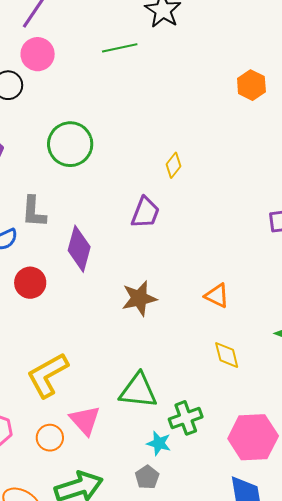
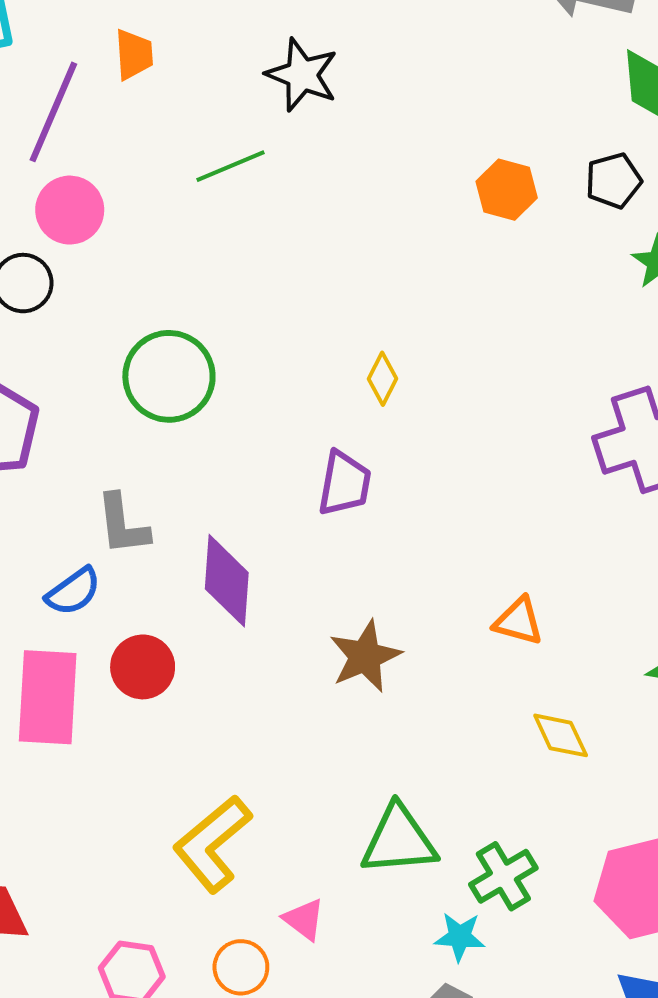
pink triangle: (85, 420) -> (304, 919), size x0.7

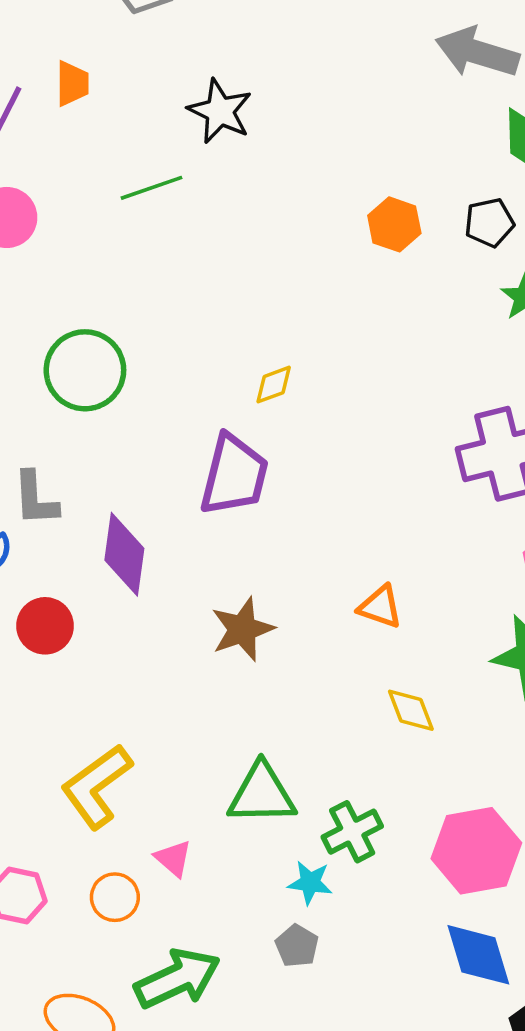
yellow diamond: (382, 379) -> (274, 385), turned 39
purple trapezoid: (344, 483) -> (234, 475), size x1.4

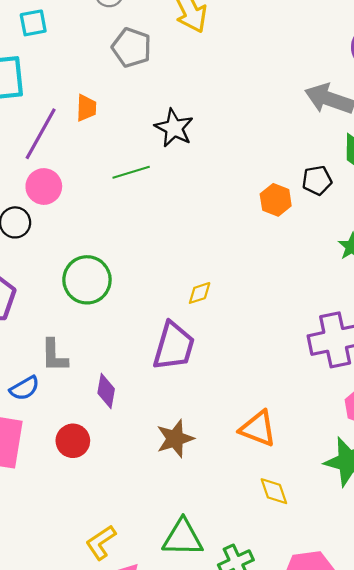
black pentagon: (489, 223) -> (317, 180), moved
purple diamond: (124, 554) -> (106, 391), size x0.7
orange triangle: (380, 607) -> (258, 429), size x1.4
red circle: (45, 626) -> (73, 441), moved
yellow L-shape: (97, 786) -> (101, 542), moved, size x0.7

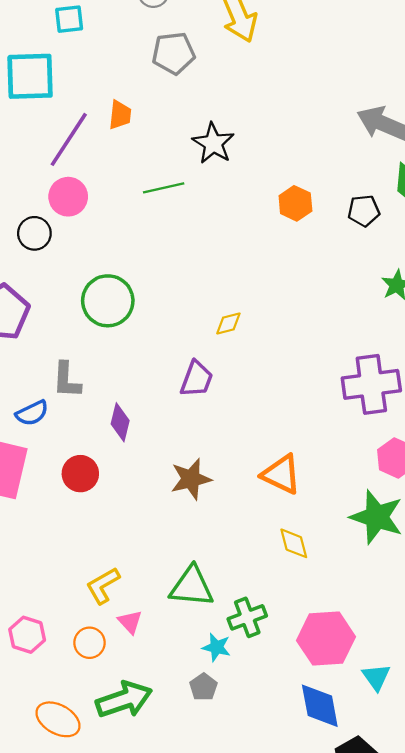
gray pentagon: (132, 48) -> (174, 53), turned -30
orange hexagon: (276, 200) -> (295, 203), moved
purple trapezoid: (174, 346) -> (196, 379), size x0.7

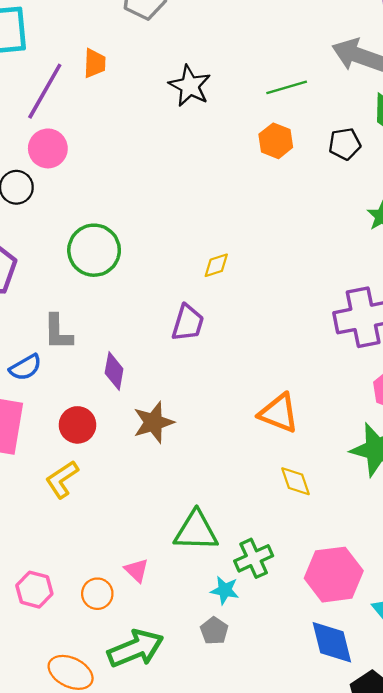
green line: (164, 188) -> (287, 87), moved
brown star: (191, 479) -> (153, 422), moved
yellow L-shape: (103, 586) -> (62, 479), moved

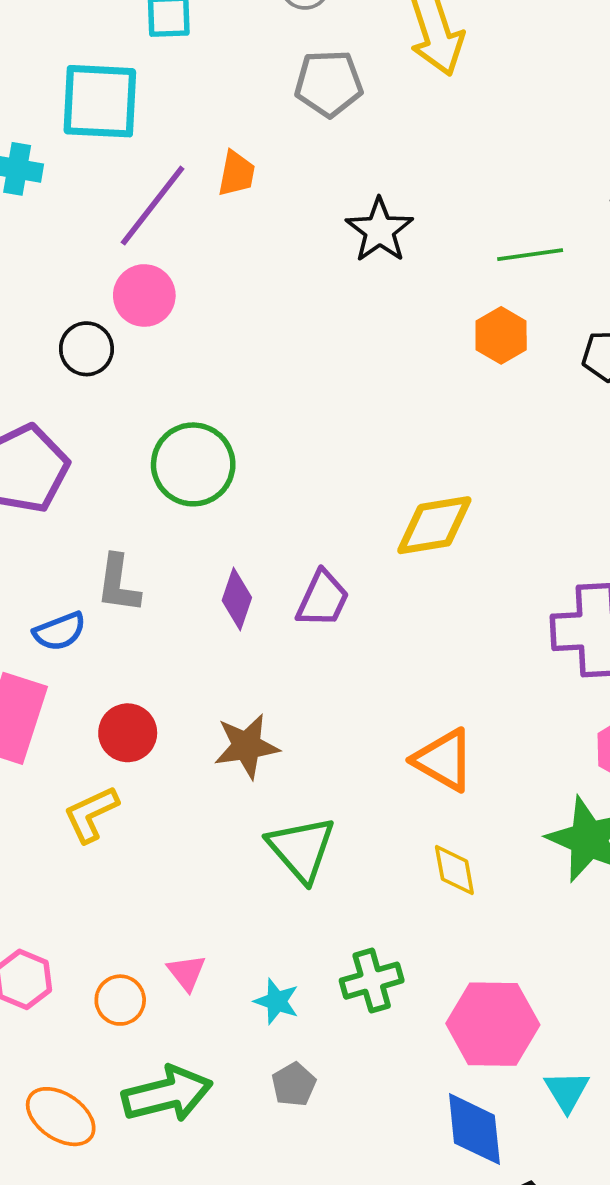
yellow diamond: (216, 265) -> (434, 525), moved, size x1.8
purple diamond: (114, 371) -> (237, 599), moved
green triangle: (196, 531) -> (301, 849), moved, turned 39
cyan star: (225, 590) -> (277, 1001), moved

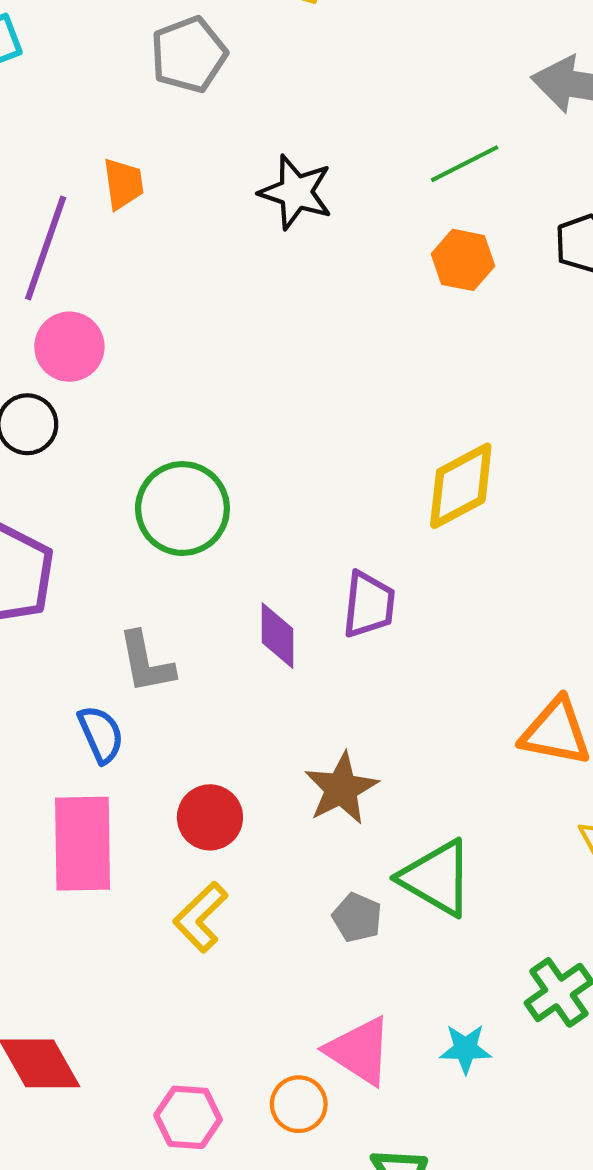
blue semicircle: (60, 631) -> (101, 734), turned -74
pink triangle: (187, 973) -> (359, 1051), size x1.6
gray pentagon: (294, 1084) -> (357, 918), moved

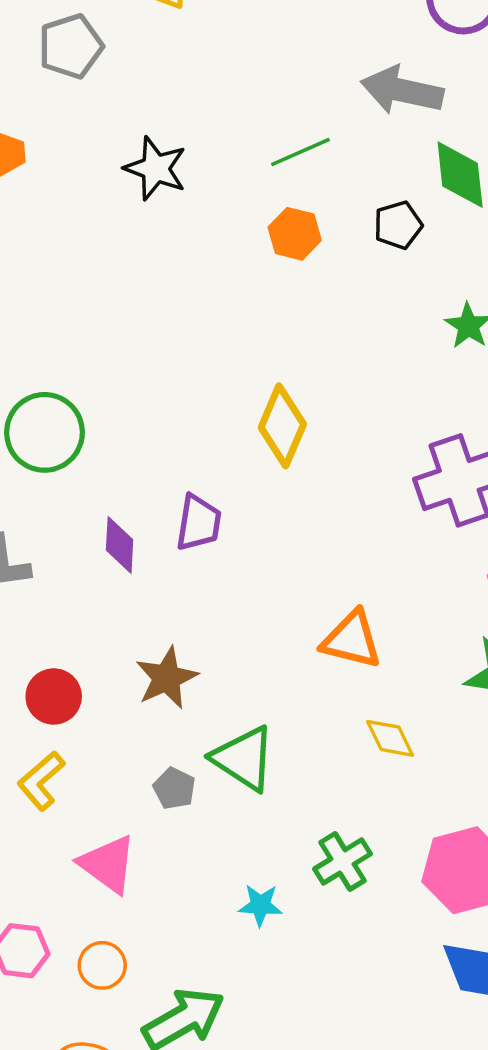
yellow diamond: (461, 486) -> (282, 426), turned -42
pink triangle: (359, 1051) -> (108, 864), moved
orange circle: (299, 1104) -> (102, 965), moved

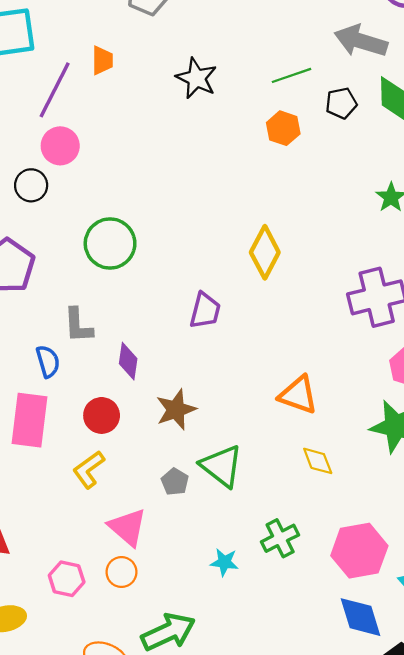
black pentagon: (398, 225) -> (341, 103), moved
purple diamond: (120, 545) -> (128, 361), moved
orange circle: (102, 965) -> (121, 572), moved

